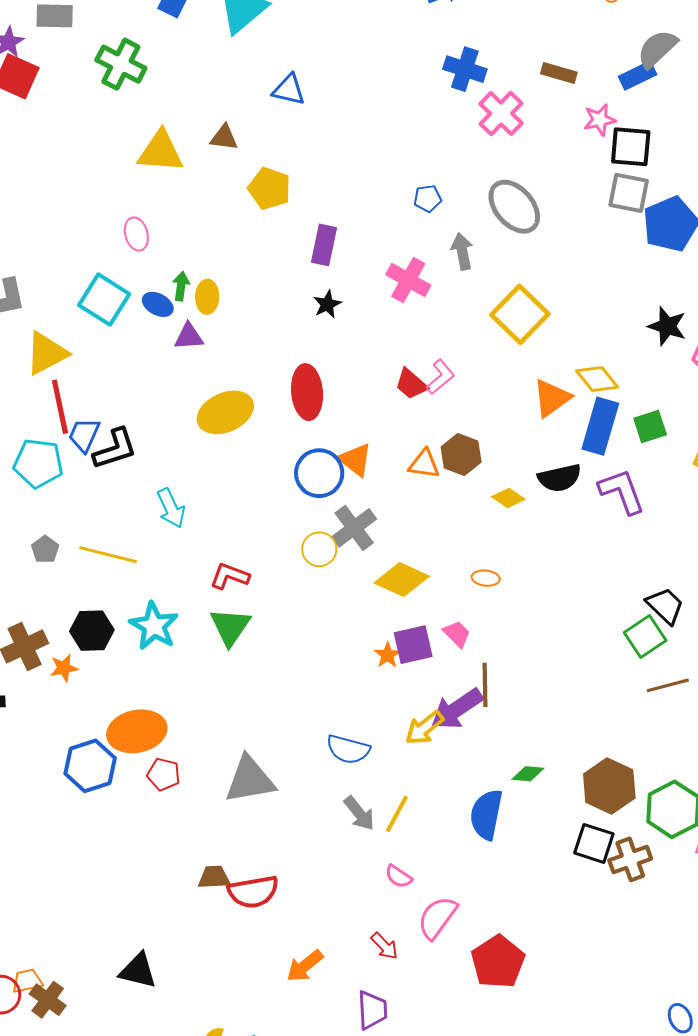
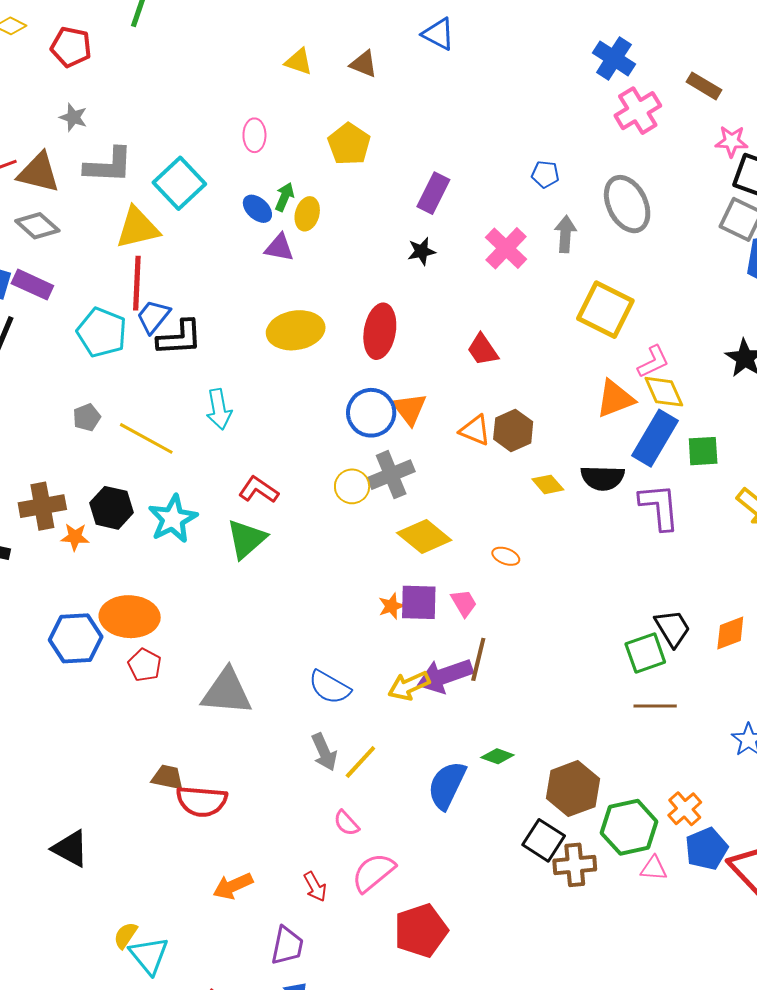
yellow triangle: (161, 152) -> (299, 62), size x0.6
yellow pentagon: (269, 188) -> (349, 144), moved
cyan square: (104, 300) -> (179, 183), moved
yellow square: (520, 314) -> (605, 310), turned -32
pink L-shape: (440, 377) -> (653, 362), moved

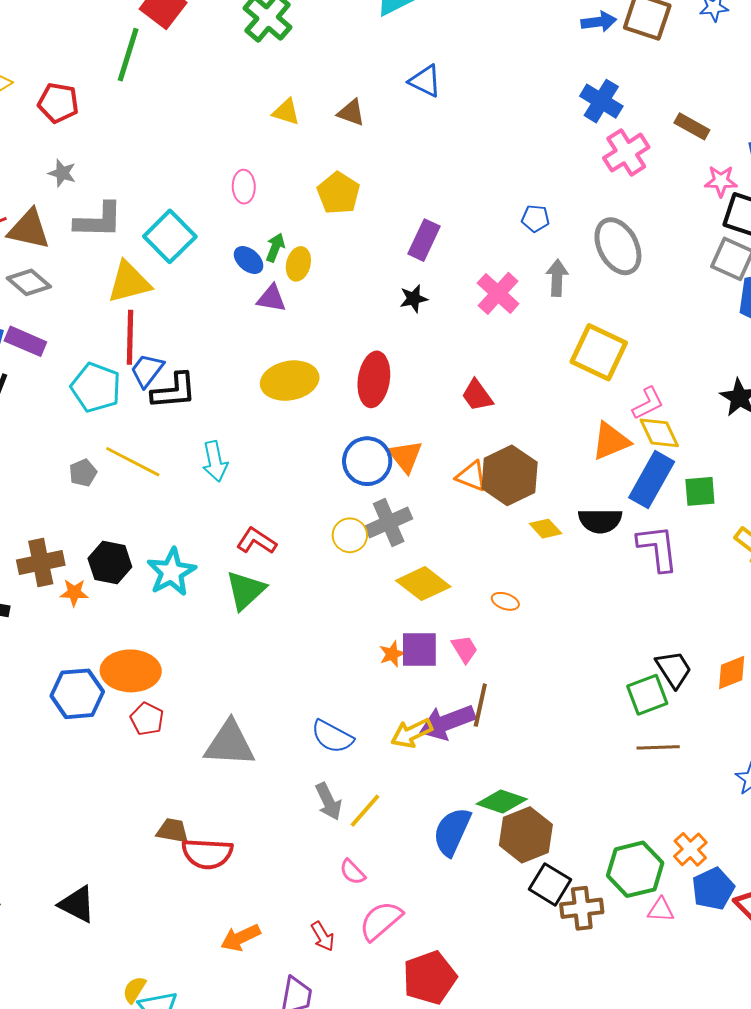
brown hexagon: (513, 430) -> (510, 475), size x1.4
yellow line: (146, 438) -> (133, 462), moved
green diamond: (497, 756) -> (502, 801), size x1.5
brown hexagon: (573, 789) -> (526, 835), moved

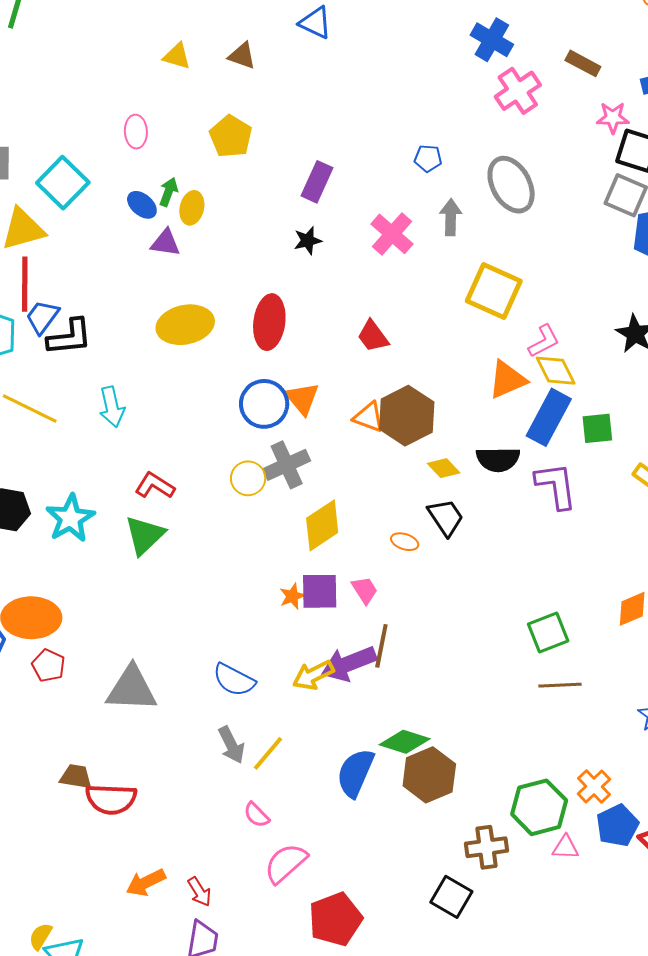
yellow diamond: (423, 584) -> (322, 525), turned -70
black trapezoid: (674, 669) -> (446, 517), moved
black square: (550, 884) -> (451, 897), moved
red arrow: (323, 936) -> (199, 892), moved

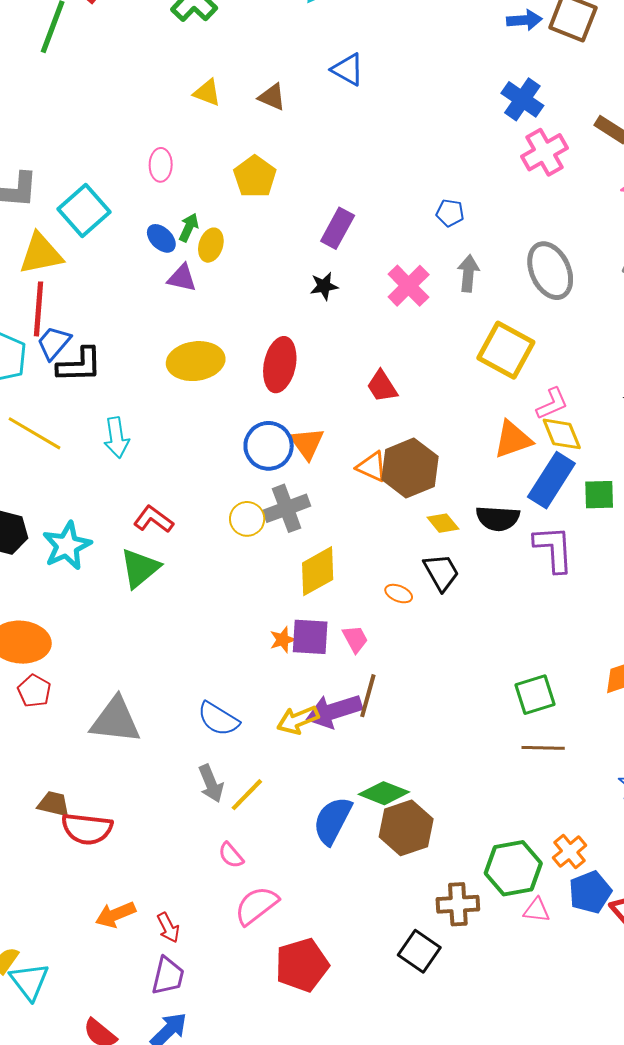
gray ellipse: (511, 185) -> (550, 271), moved

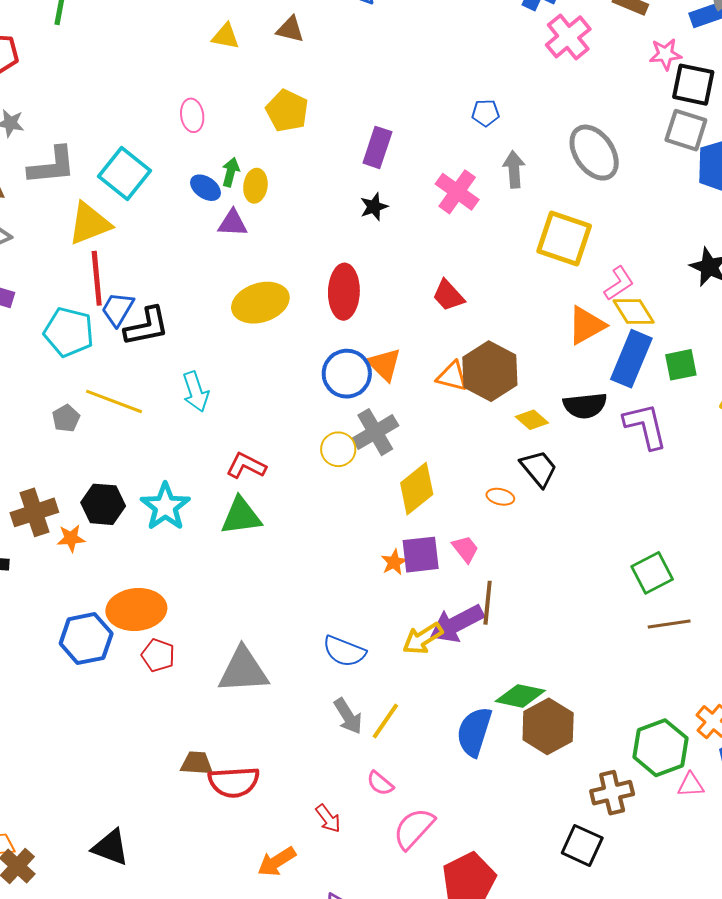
green triangle: (140, 568) -> (241, 516), turned 42
red arrow: (168, 928) -> (328, 819), moved

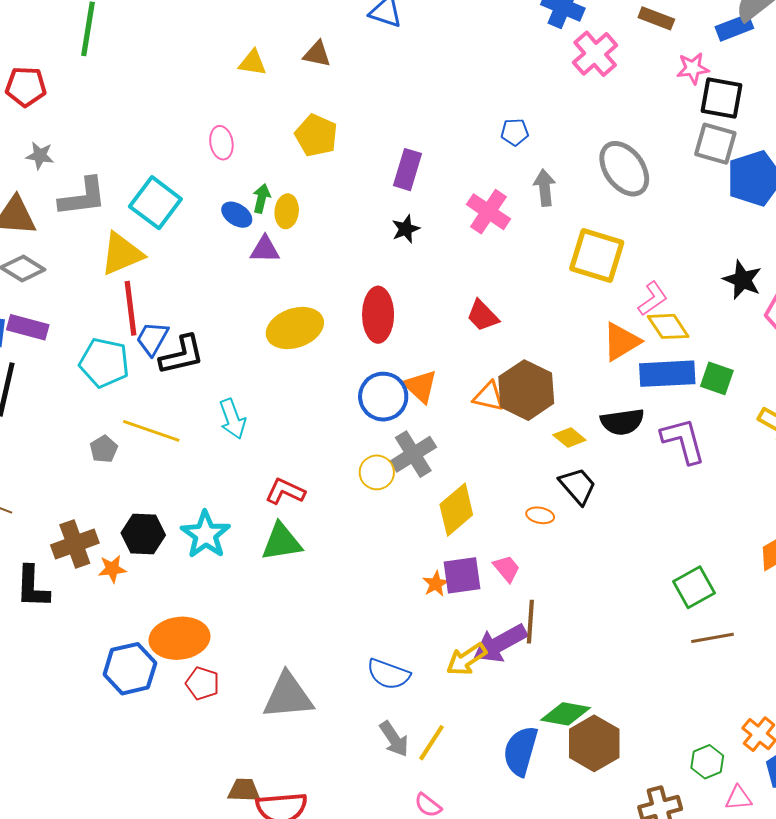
blue rectangle: (631, 359) -> (667, 374), turned 66
green square: (681, 365) -> (717, 378), turned 32
green hexagon: (661, 748) -> (707, 762), size x0.6

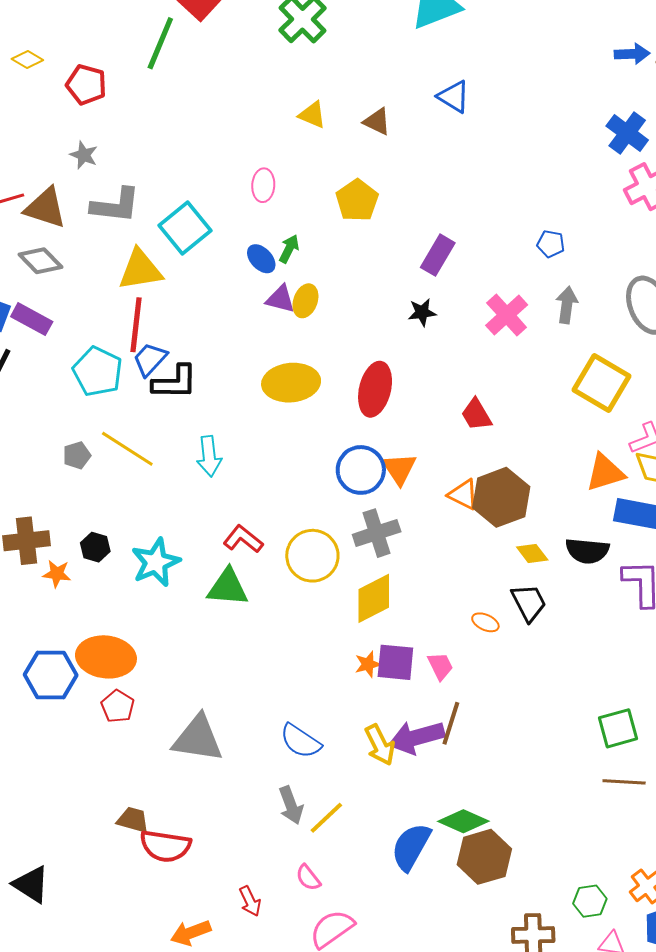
yellow ellipse: (287, 211) -> (305, 301), moved
yellow circle: (377, 472) -> (312, 556), moved, size x1.5
yellow diamond: (456, 510) -> (374, 598), moved
black hexagon: (143, 534) -> (95, 547), size x0.7
yellow arrow: (466, 659) -> (380, 745), turned -96

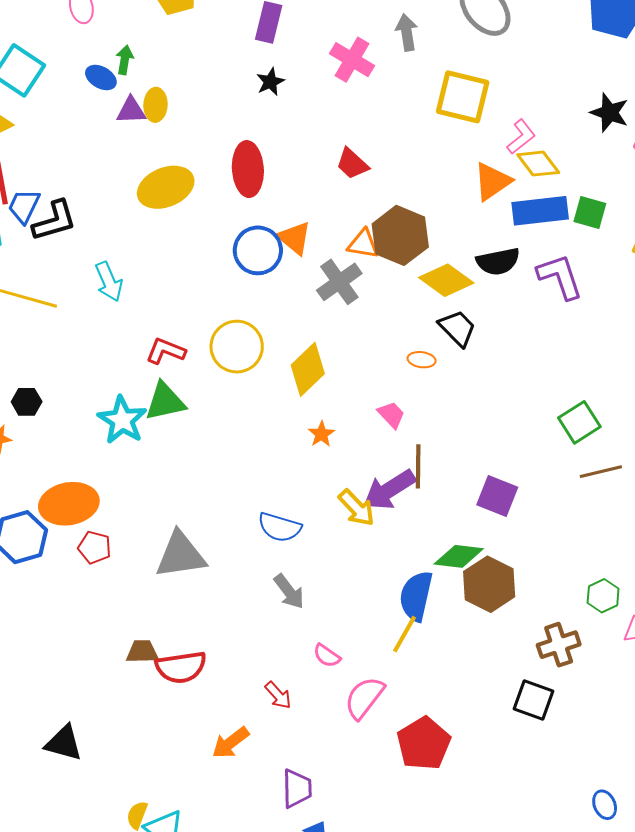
gray cross: (377, 533) -> (339, 282), moved
yellow diamond: (532, 554) -> (446, 280), size x1.6
cyan star: (156, 562) -> (122, 420), moved
purple square: (395, 662) -> (497, 496), moved, turned 33
yellow line: (326, 818) -> (404, 634), moved

